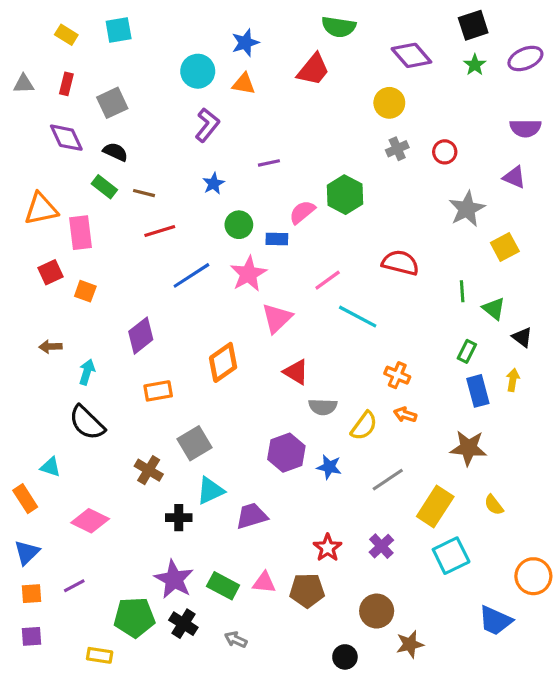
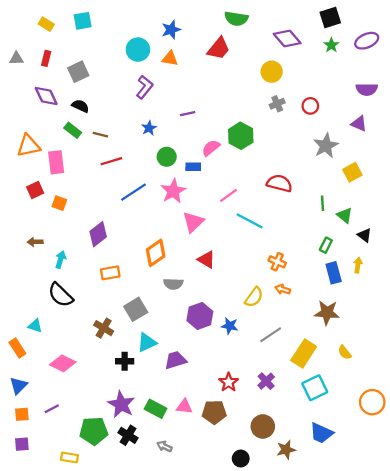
gray semicircle: (323, 407) -> (173, 284), moved
blue trapezoid: (495, 621) -> (321, 433), moved

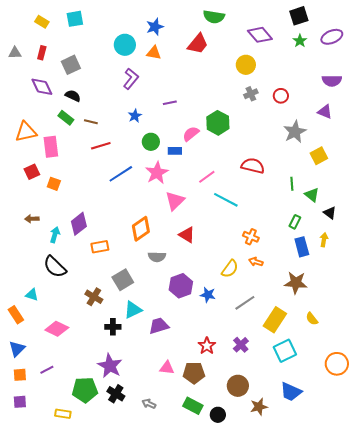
purple diamond: (98, 234) -> (79, 224), moved
green rectangle: (156, 409) -> (193, 406), moved

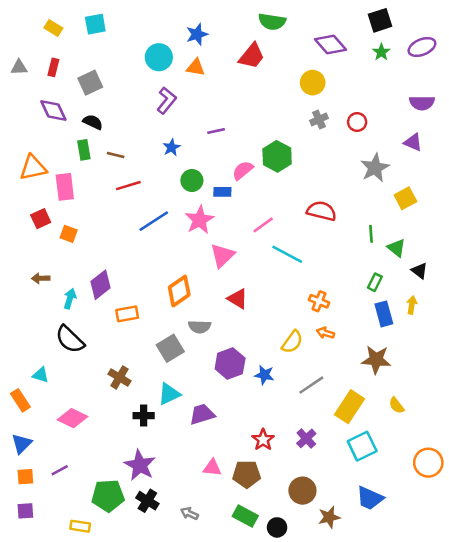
green rectangle: (66, 118) -> (84, 150), turned 42
gray square: (123, 280) -> (170, 348), moved

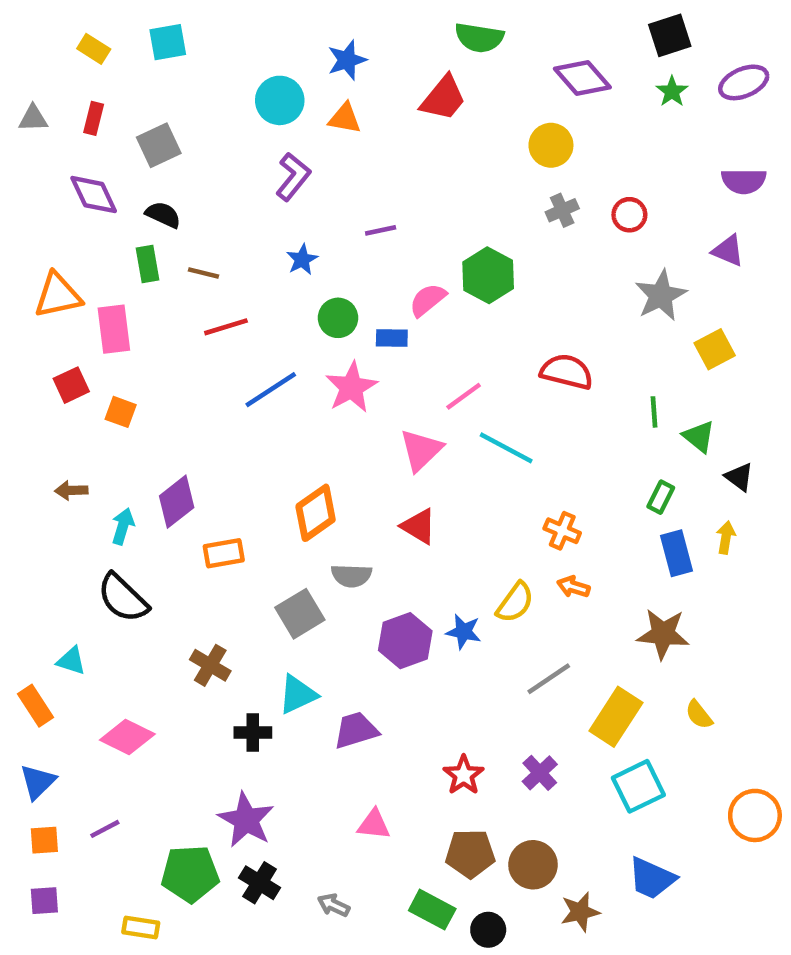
pink triangle: (222, 255) -> (421, 450), moved
blue star: (264, 375) -> (464, 632), moved
brown pentagon: (247, 474) -> (470, 854), moved

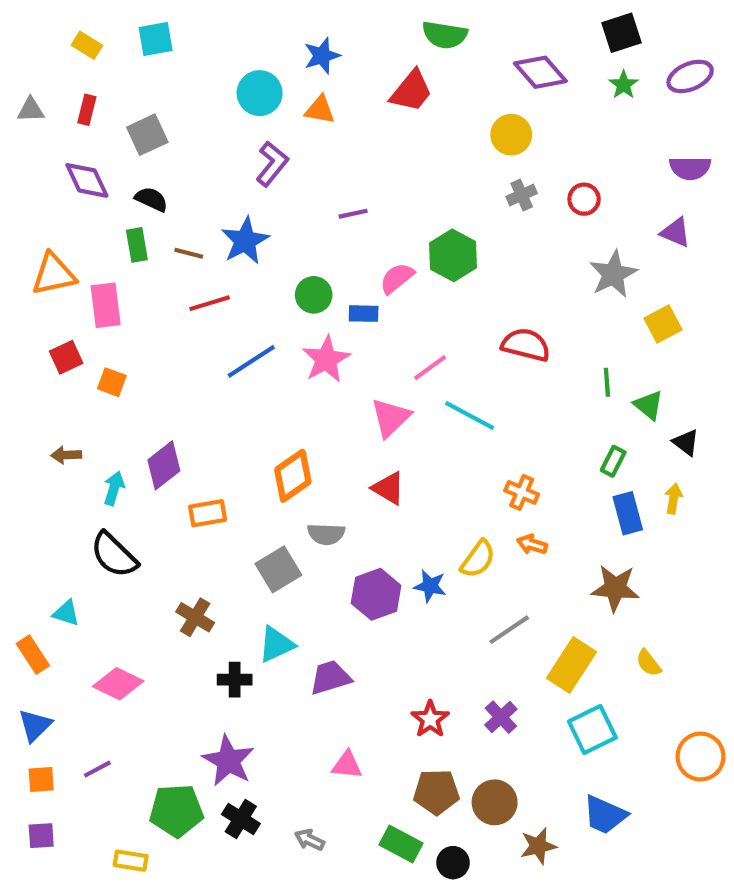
blue star: (302, 260) -> (245, 241), moved, size x1.6

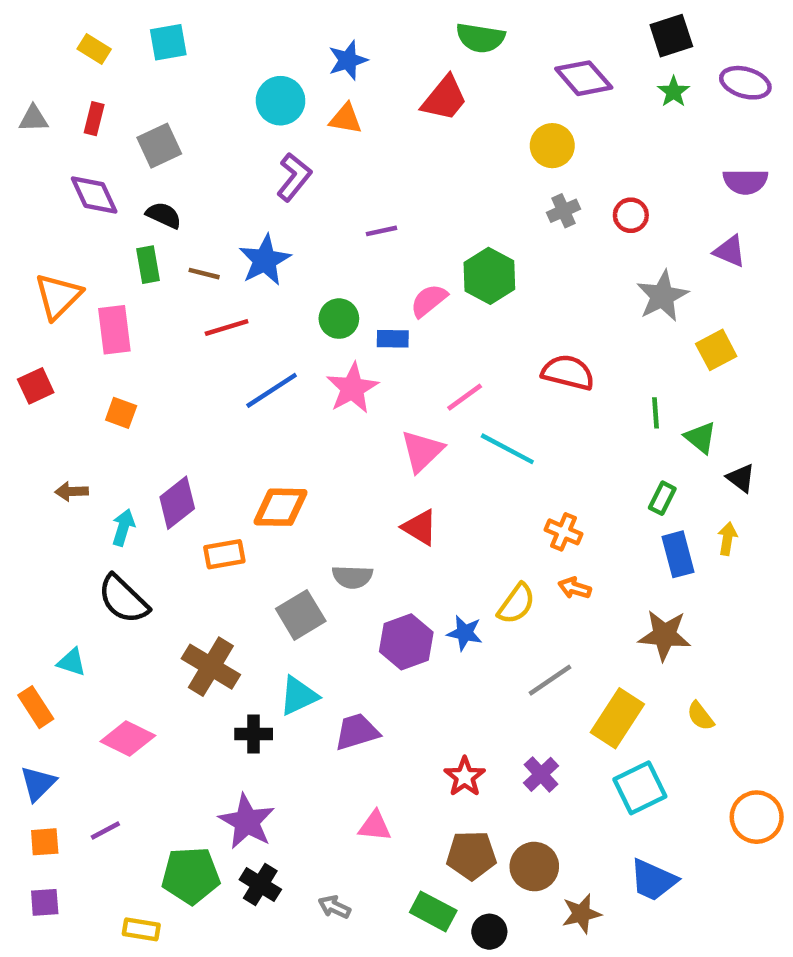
purple ellipse: (690, 76) -> (745, 83), turned 39
orange triangle: (54, 274) -> (58, 296), turned -33
red square: (66, 357) -> (36, 386), moved
orange diamond: (293, 476) -> (281, 507), moved, turned 36
brown cross: (195, 617) -> (211, 667), size x1.4

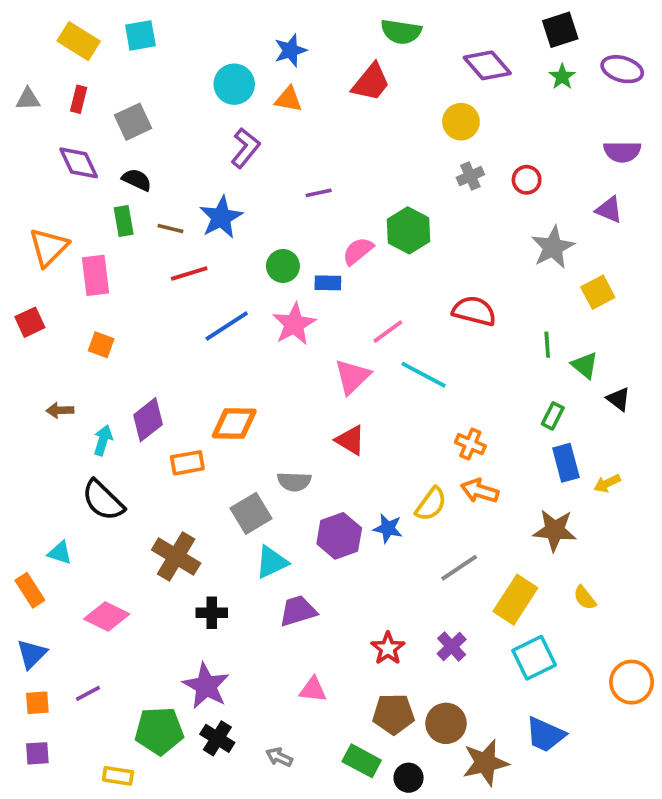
yellow rectangle: (94, 49) -> (79, 41), size x1.5
yellow arrow: (727, 539) -> (607, 483), moved, turned -125
orange arrow: (575, 588) -> (480, 491), size x1.4
cyan triangle: (298, 696) -> (272, 562), moved
brown star: (581, 914) -> (485, 763), size x1.4

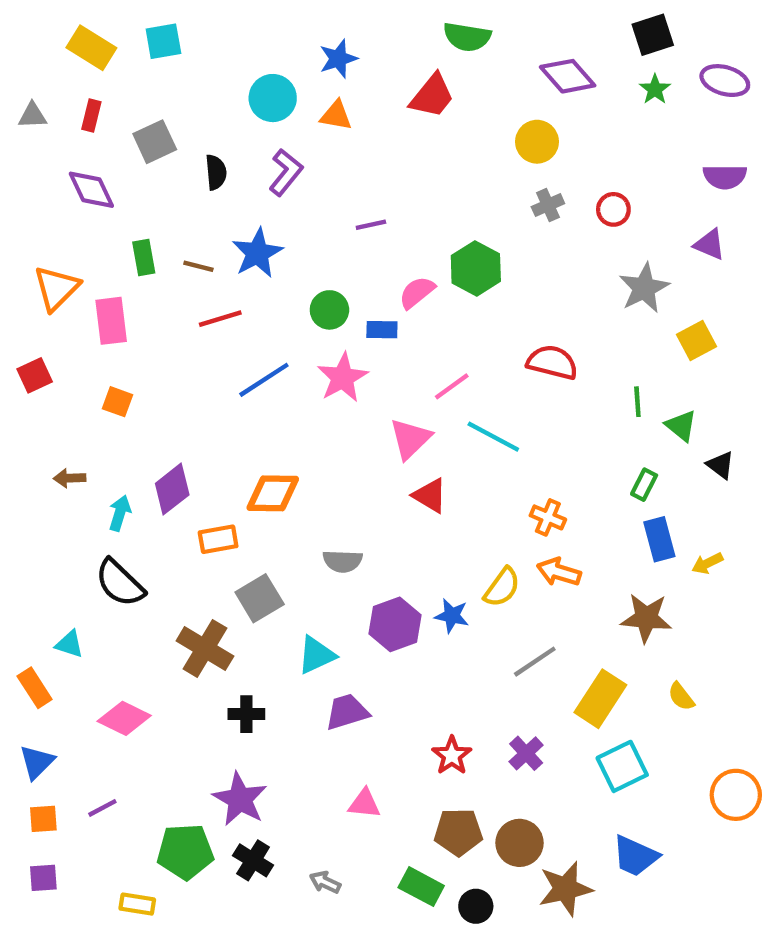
black semicircle: (137, 180) -> (216, 172), moved, turned 60
red triangle: (350, 440) -> (430, 496), moved
gray square: (251, 513) -> (260, 598), moved

